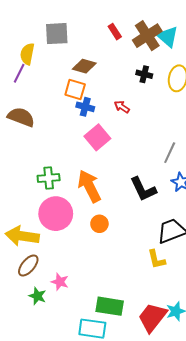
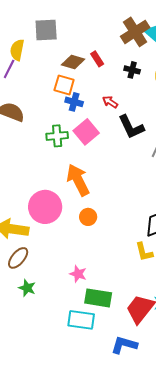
red rectangle: (115, 32) -> (97, 59), moved
green cross: (49, 178) -> (57, 136), moved
black L-shape: (143, 189) -> (131, 127), moved
pink star: (60, 282) -> (78, 274), moved

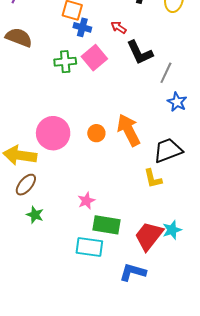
orange arrow: (78, 180) -> (129, 130), moved
orange circle: (88, 217) -> (96, 133), moved
pink star: (78, 274) -> (86, 201), turned 30

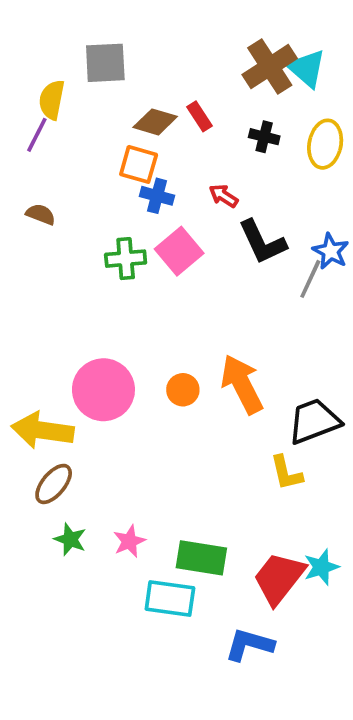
brown semicircle: (19, 37) -> (41, 214), size x0.6
blue star: (177, 102) -> (331, 251), moved
pink star: (86, 201) -> (129, 541), moved

